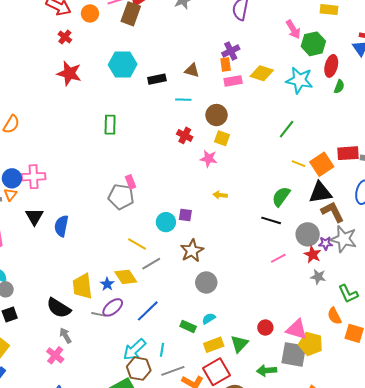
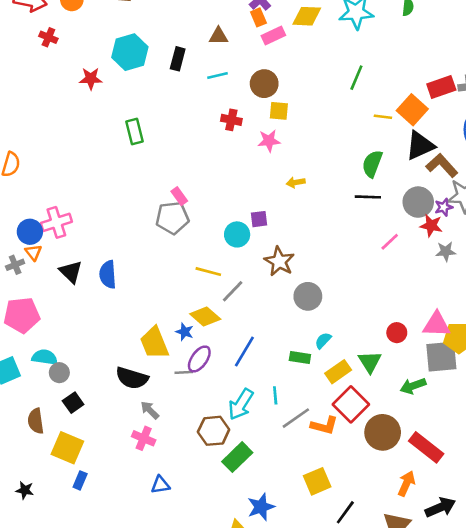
red star: (69, 73) -> (91, 79), moved, size x0.7
black rectangle: (157, 79) -> (178, 59), turned -48
brown hexagon: (139, 369) -> (214, 431), moved

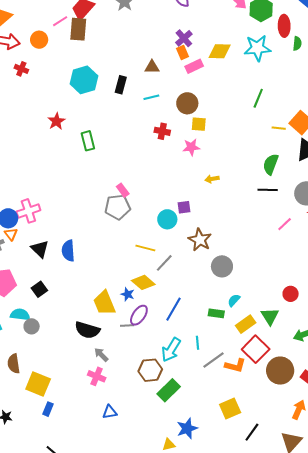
red star: (91, 79) -> (56, 121), moved, turned -30
black square: (73, 403) -> (39, 289), moved

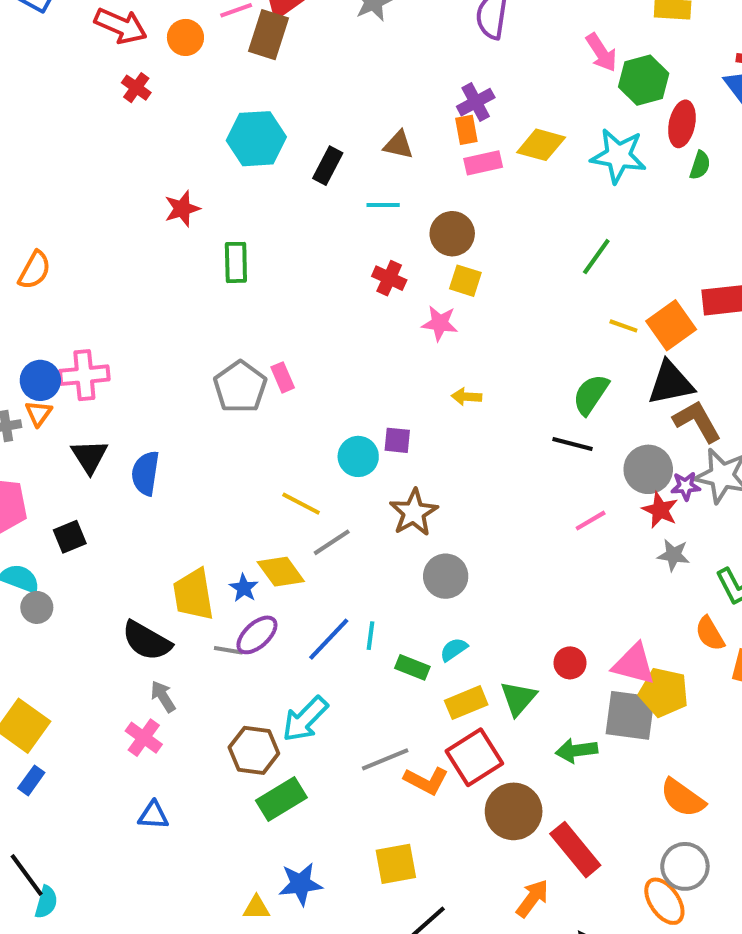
gray pentagon: (118, 207) -> (240, 387), moved, turned 30
cyan line: (197, 343) -> (371, 636), moved

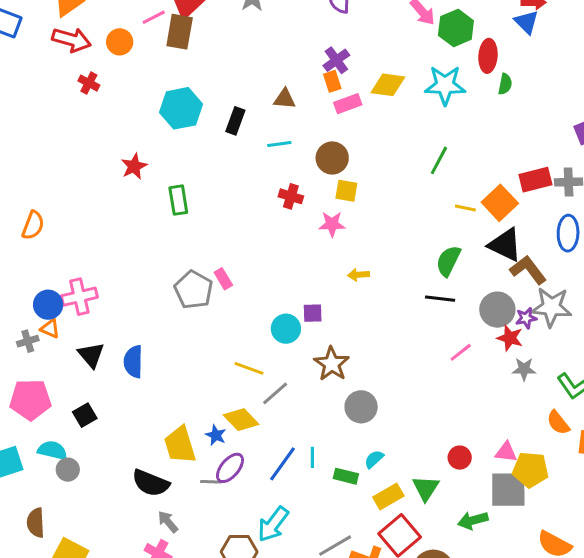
black triangle: (671, 383) -> (505, 245), turned 45
orange triangle: (39, 413) -> (50, 329), turned -35
pink triangle: (634, 664) -> (506, 452), size x0.7

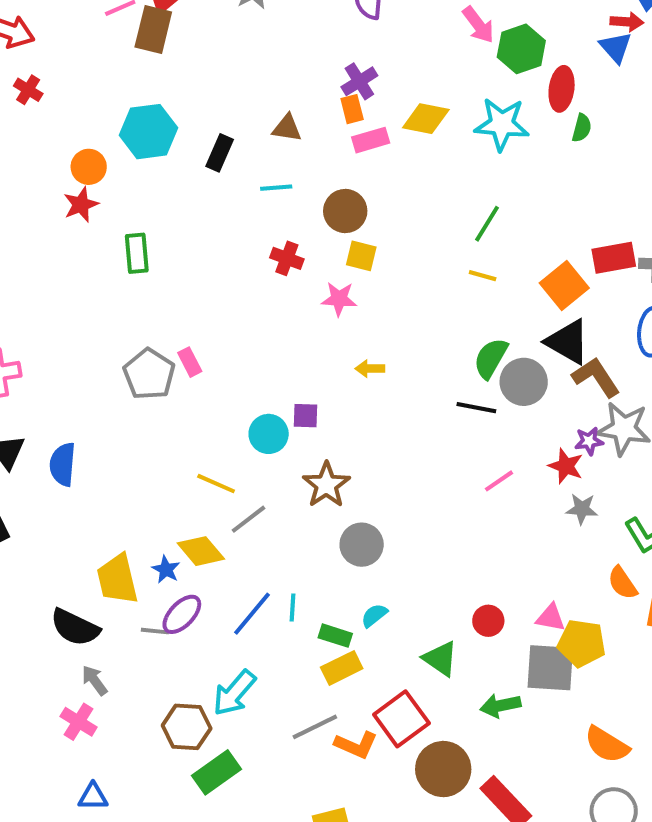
orange circle: (120, 42) -> (89, 167), moved
yellow line: (465, 208) -> (483, 276), moved
gray circle: (497, 310) -> (524, 382), moved
green triangle: (426, 488) -> (440, 659), turned -32
yellow rectangle: (388, 496) -> (342, 668), moved

